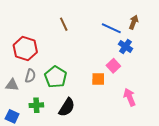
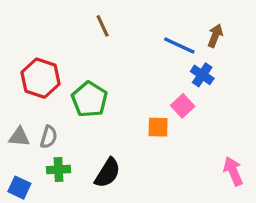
brown line: (64, 24) -> (103, 26), moved
gray semicircle: (30, 76) -> (49, 137), moved
green pentagon: (56, 77) -> (90, 99), moved
pink arrow: (130, 97) -> (233, 171), moved

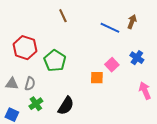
blue cross: (202, 75) -> (137, 58), moved
green cross: (58, 170) -> (36, 104), turned -32
pink arrow: (233, 171) -> (145, 91), moved

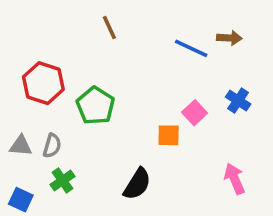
brown arrow: (132, 22) -> (229, 38), turned 72
pink arrow: (145, 91) -> (235, 179), moved
black semicircle: (66, 106) -> (137, 184), moved

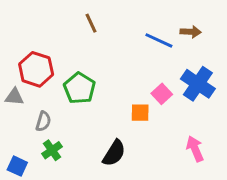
blue cross: (238, 101) -> (198, 84), size x1.6
gray triangle: (21, 146) -> (14, 97), moved

